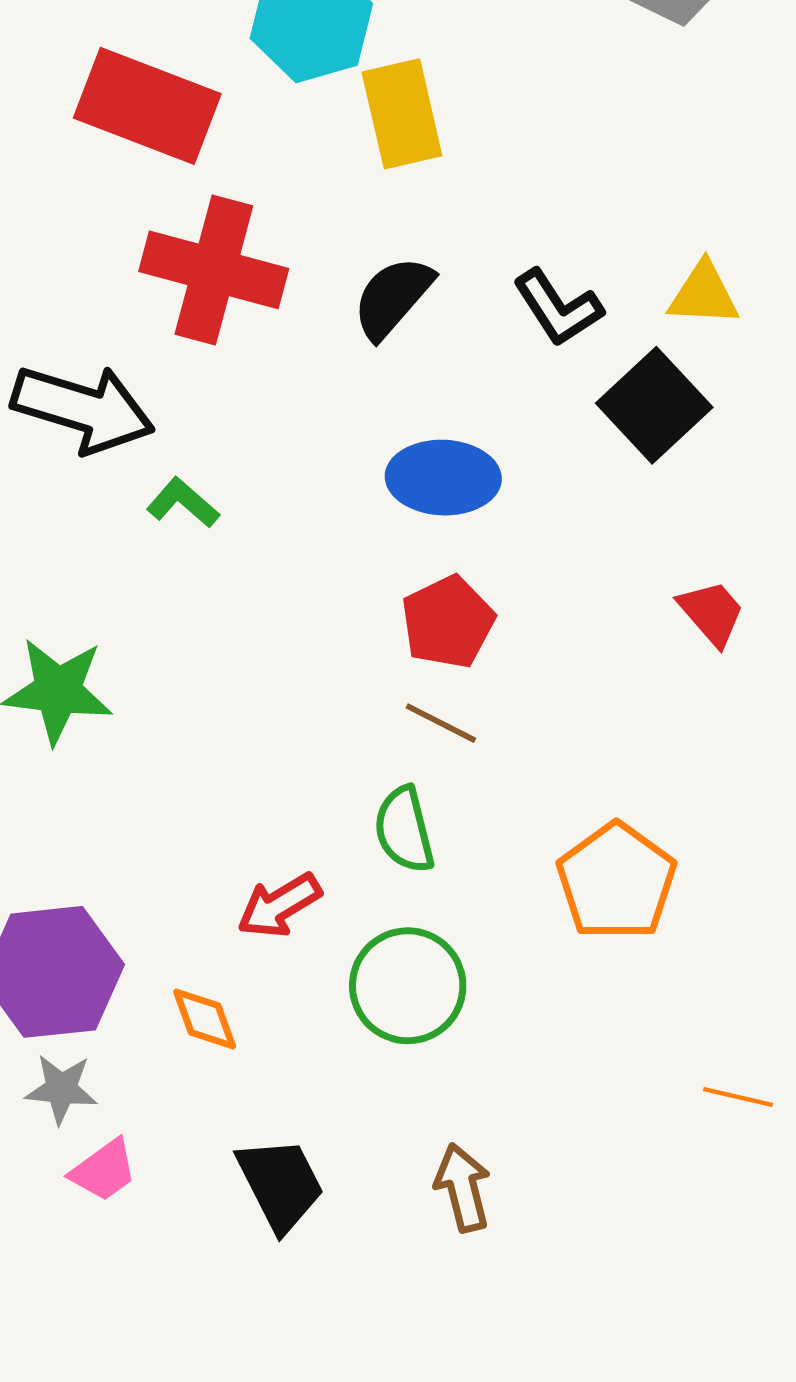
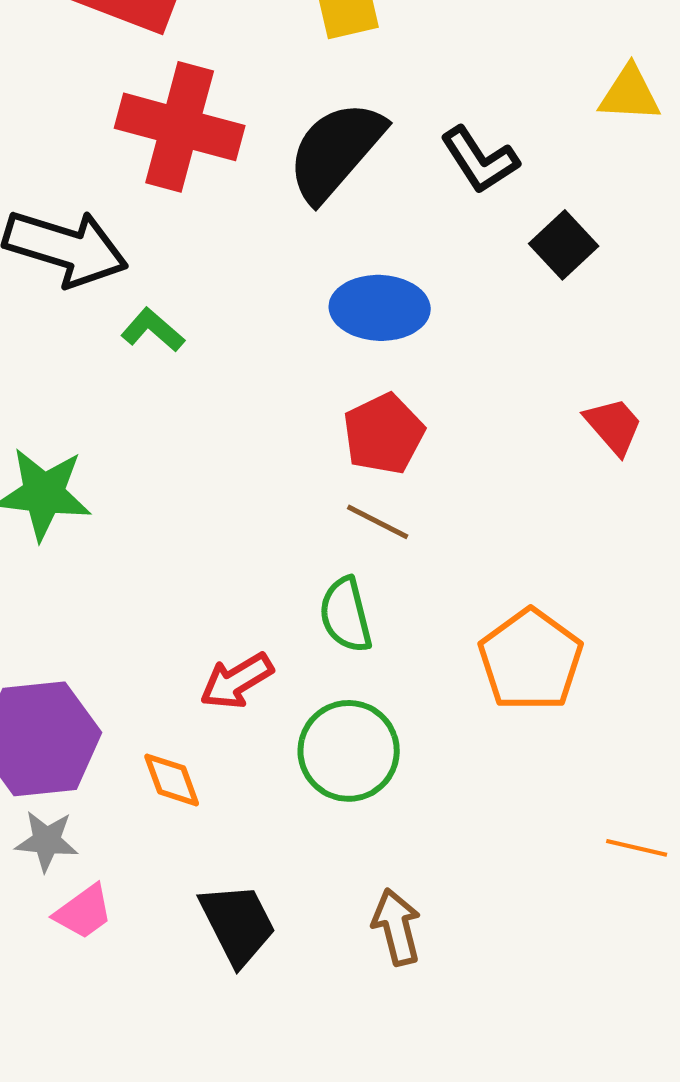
yellow triangle: (704, 294) -> (630, 94), moved
black semicircle: (393, 297) -> (336, 151), size x1.4
black square: (654, 405) -> (564, 245), size x0.7

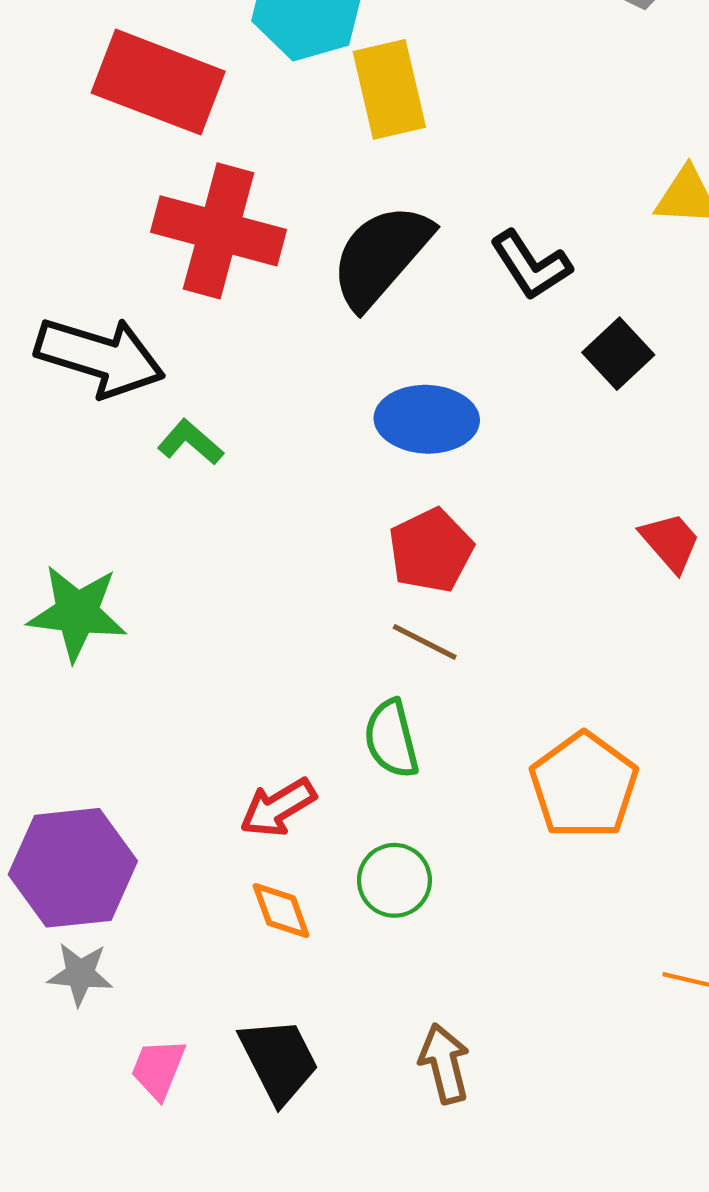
green circle: (349, 751) -> (394, 880), size x0.7
orange diamond: (172, 780) -> (281, 911), moved
pink trapezoid: (84, 912) -> (158, 1069), moved, turned 148

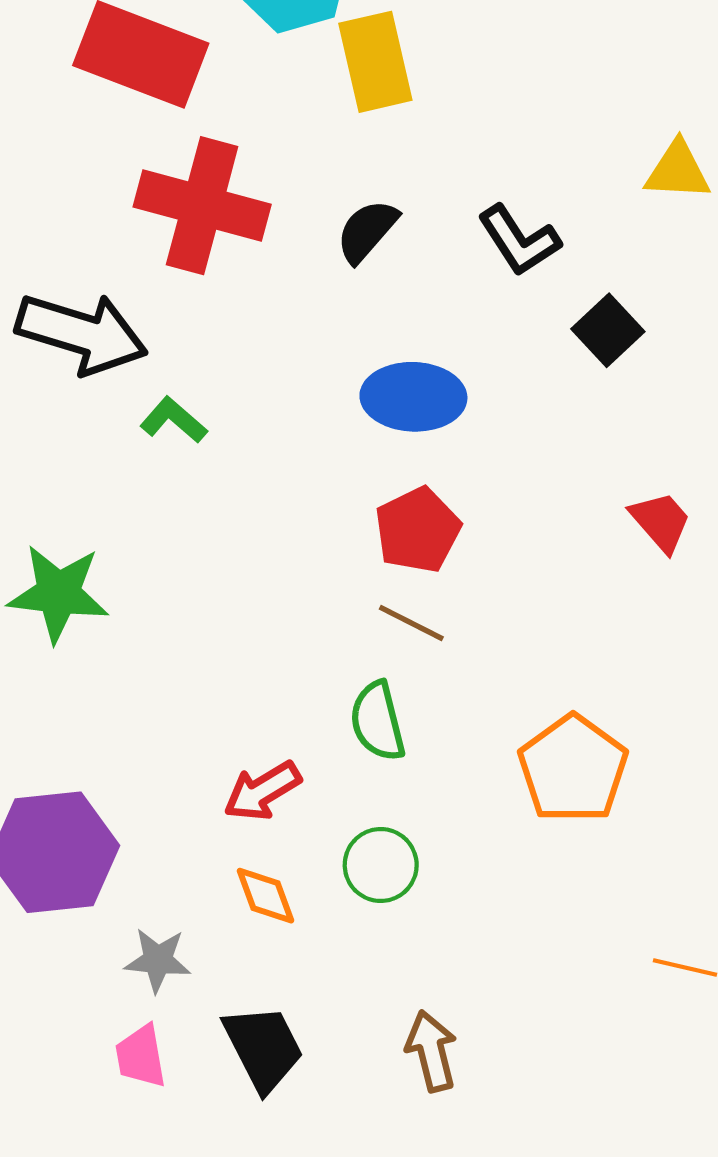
black semicircle: (381, 256) -> (367, 231), size x0.6
gray star: (80, 974) -> (158, 960), moved
pink trapezoid: (158, 1069) -> (141, 1056), turned -32

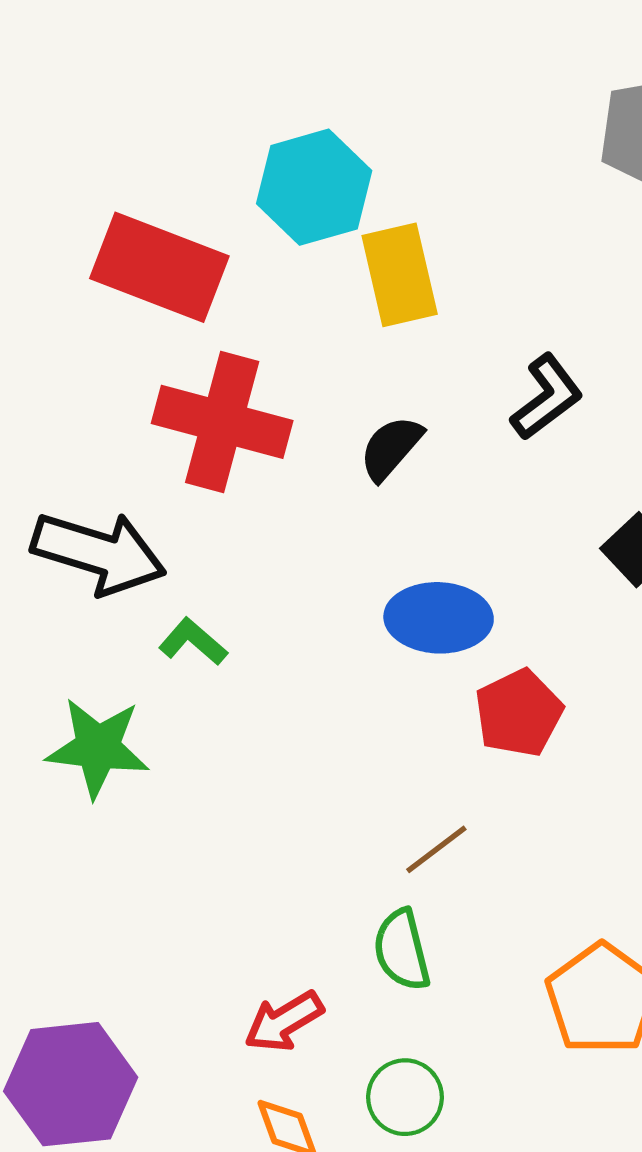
black L-shape: (519, 240) -> (547, 397), moved, turned -94
red pentagon: (418, 530) -> (519, 713), moved
green star: (58, 593) -> (98, 748), moved
brown line: (411, 623) -> (436, 849), turned -64

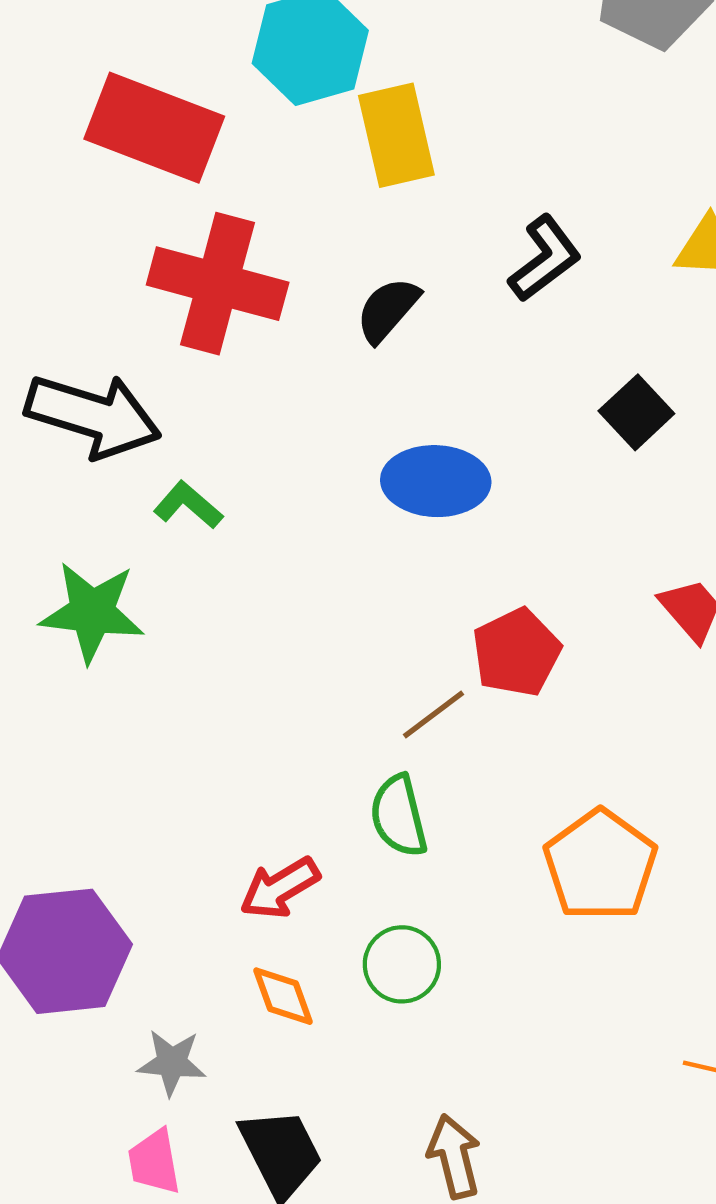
red pentagon: (519, 713) -> (516, 652), moved

